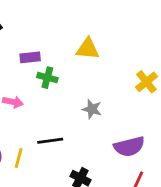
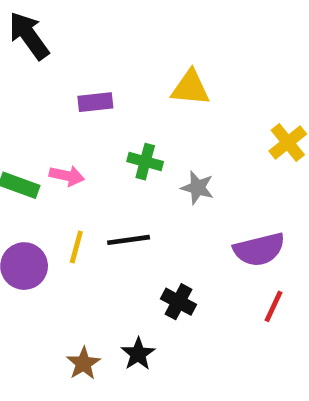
green cross: (47, 78) -> (145, 162), moved
yellow line: (19, 158) -> (76, 247), moved

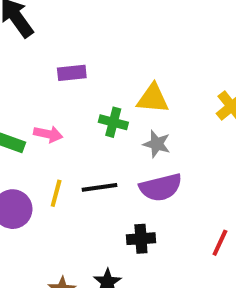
yellow triangle: (190, 88) -> (153, 99), moved
purple semicircle: (259, 249) -> (161, 187), moved
black cross: (178, 302) -> (141, 239), turned -32

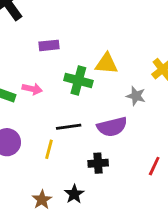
green cross: (113, 122) -> (78, 80), size x1.4
gray star: (157, 144) -> (136, 96), moved
yellow line: (56, 193) -> (49, 149), moved

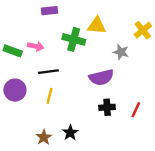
black line: (69, 127) -> (48, 72), moved
black cross: (98, 163) -> (107, 107), moved

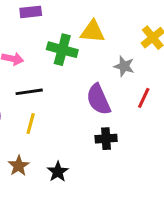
purple semicircle: (101, 77) -> (98, 99), turned 80
red line: (136, 110) -> (144, 98), moved
brown star: (44, 137) -> (19, 166), moved

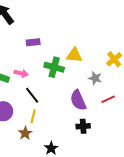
black line: (29, 92) -> (32, 95), turned 60
red line: (144, 98) -> (108, 99), turned 40
brown star: (19, 166) -> (25, 133), moved

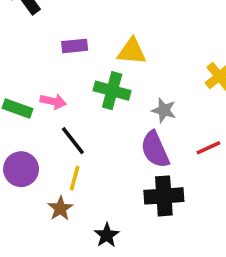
yellow triangle: (74, 55) -> (132, 51), moved
gray star: (95, 78) -> (164, 110), moved
black cross: (83, 126) -> (164, 196), size x1.5

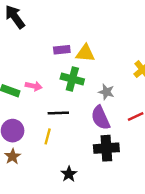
purple rectangle: (75, 46) -> (62, 50), moved
black line: (73, 141) -> (58, 113), moved, turned -54
brown star: (60, 208) -> (13, 156), moved

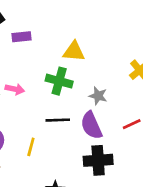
purple rectangle: (62, 50) -> (22, 37), moved
black line: (58, 113) -> (58, 120), moved

